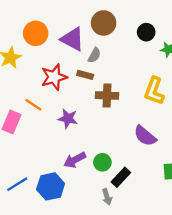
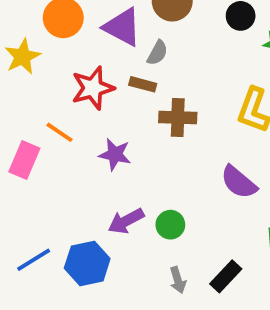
black rectangle: (121, 177) -> (226, 276), moved

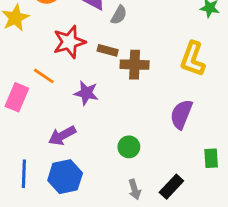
brown rectangle: (143, 84) -> (108, 50), moved
purple semicircle: (239, 182) -> (181, 114), turned 72
purple arrow: (126, 221) -> (62, 136), moved
blue line: (34, 260) -> (24, 174), turned -56

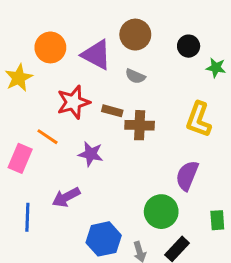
gray semicircle: (119, 15) -> (135, 76), moved, turned 84
green circle: (129, 147) -> (161, 212), moved, size x1.5
blue line: (24, 174) -> (27, 217), moved
blue hexagon: (65, 177) -> (104, 239), moved

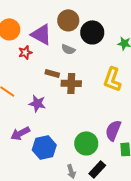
black circle: (189, 46) -> (92, 32), moved, size x1.5
red star: (73, 102) -> (25, 52), moved, size x0.6
purple semicircle: (187, 176) -> (113, 130), moved
blue hexagon: (104, 239) -> (44, 147), moved

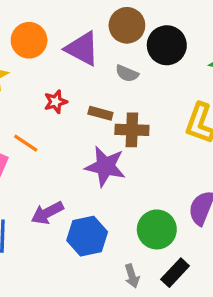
red star: (25, 52) -> (56, 102), moved
purple star: (37, 103) -> (105, 166), moved, size x1.4

